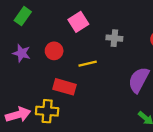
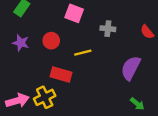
pink square: (78, 22) -> (74, 13), turned -36
yellow cross: (47, 111) -> (45, 97), turned -30

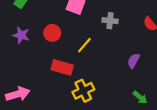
yellow line: (83, 53) -> (84, 45), turned -35
purple semicircle: (131, 68) -> (133, 61), size x0.6
yellow cross: (45, 97) -> (83, 91), moved

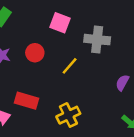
gray cross: (110, 21) -> (97, 40), size x1.5
red rectangle: (62, 67) -> (26, 101), moved

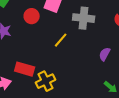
red circle: (35, 53) -> (32, 16), moved
yellow cross: (68, 115) -> (46, 81), moved

